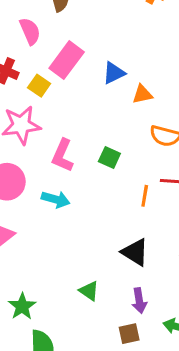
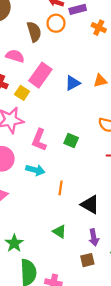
pink semicircle: (30, 31) -> (15, 56), turned -48
orange triangle: (142, 94) -> (100, 81), moved
orange line: (145, 196) -> (61, 188), moved

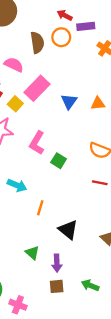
blue triangle: (73, 83) -> (69, 102), turned -35
pink L-shape: (39, 140) -> (37, 143), moved
purple arrow: (94, 237) -> (57, 263), moved

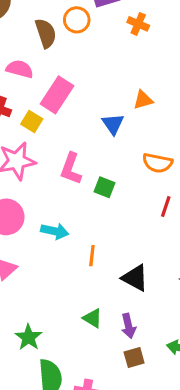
blue triangle: (69, 102) -> (113, 124), moved
red line: (100, 183) -> (166, 207), turned -72

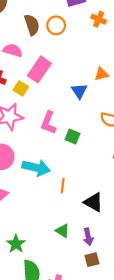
orange circle: (77, 20) -> (56, 25), moved
cyan arrow: (55, 231) -> (36, 168), size x1.4

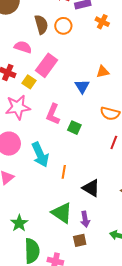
cyan arrow: (36, 168) -> (40, 155), turned 50
green triangle: (62, 231) -> (62, 213), size x1.6
brown square: (92, 260) -> (80, 240), moved

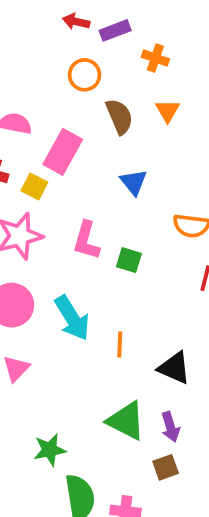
brown semicircle: (41, 24) -> (119, 116), moved
orange triangle: (103, 72) -> (168, 111), moved, turned -40
green star: (19, 223) -> (50, 450), turned 30

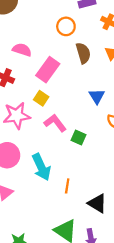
blue triangle: (134, 182) -> (97, 96), moved
yellow square: (34, 186) -> (41, 98), moved
pink L-shape: (86, 240) -> (55, 123), turned 120

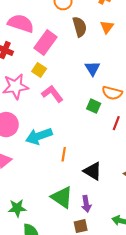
pink semicircle: (22, 50) -> (21, 23), size x1.4
green square: (79, 137) -> (94, 106), moved
cyan arrow: (41, 167) -> (39, 136), turned 95

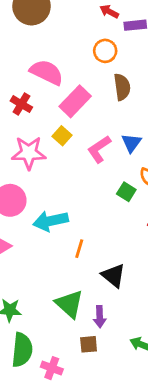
pink L-shape: (52, 94) -> (99, 149), moved, turned -95

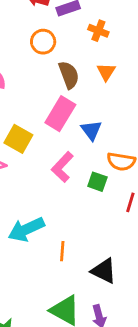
pink rectangle: (75, 101) -> (60, 114), moved
yellow square: (62, 136) -> (18, 139), size x1.4
pink L-shape: (99, 149) -> (62, 167), moved

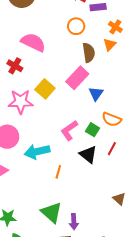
orange triangle: (106, 72) -> (110, 45), moved
pink L-shape: (62, 167) -> (69, 130), moved
black triangle: (104, 271) -> (88, 154), moved

